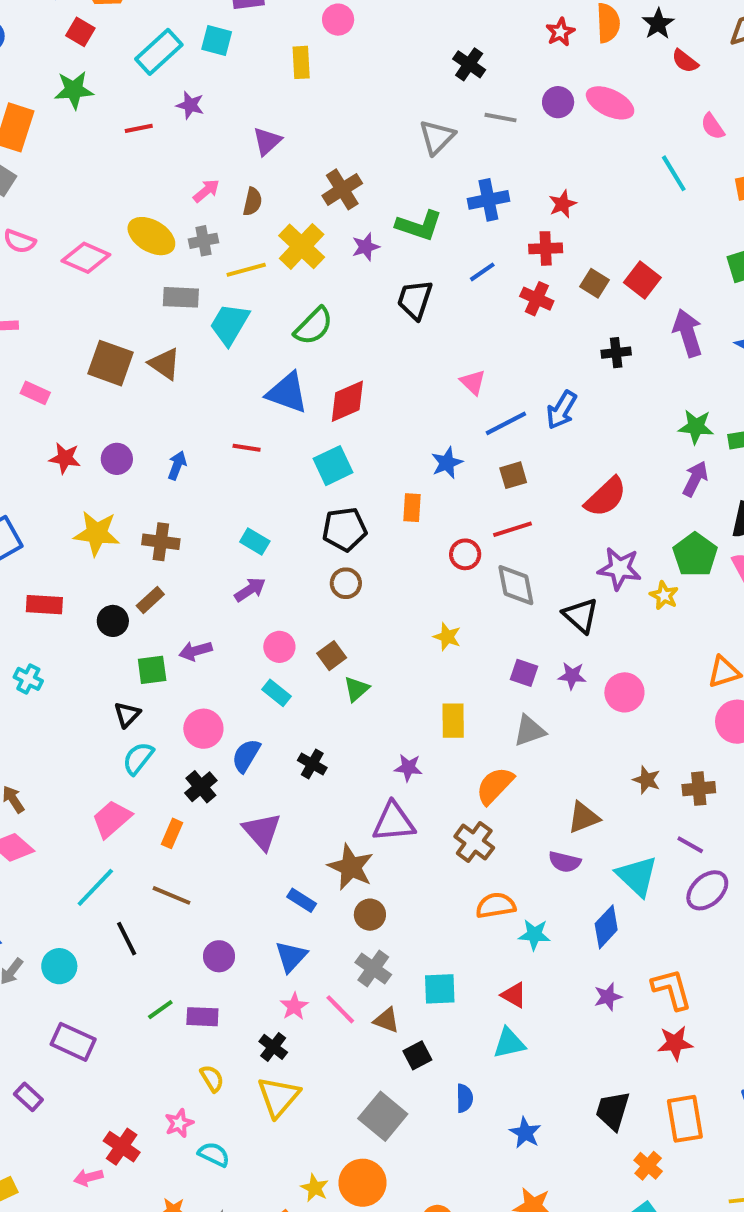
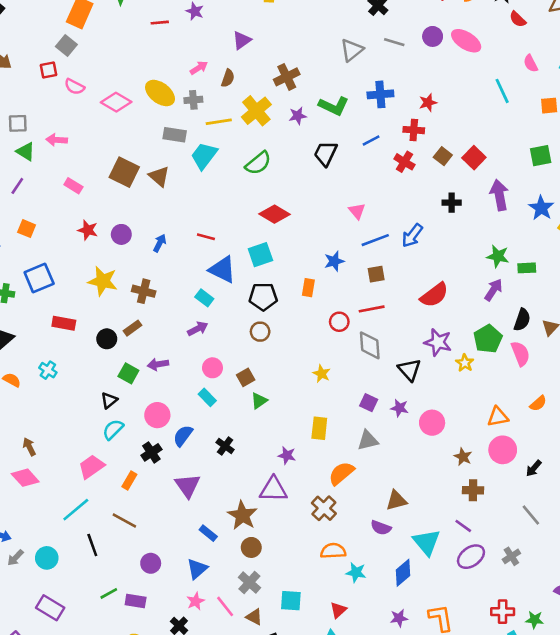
blue triangle: (287, 393) -> (223, 270), moved
red diamond: (347, 401) -> (274, 214), turned 48
green square: (152, 670) -> (128, 373), turned 30
brown star: (647, 780) -> (463, 457), moved
red triangle: (514, 995) -> (338, 610), turned 42

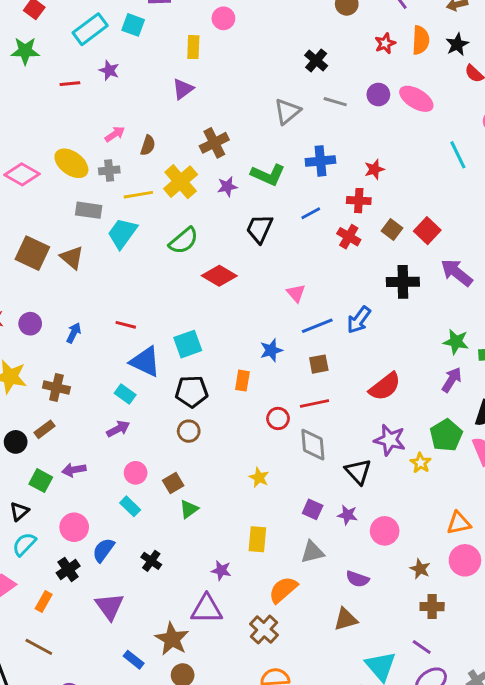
purple triangle: (242, 40) -> (183, 89), moved
purple arrow: (499, 195) -> (457, 273), turned -40
black cross: (452, 203) -> (403, 282), size x1.5
red diamond: (274, 214) -> (219, 276), moved
purple semicircle: (381, 528) -> (358, 579), moved

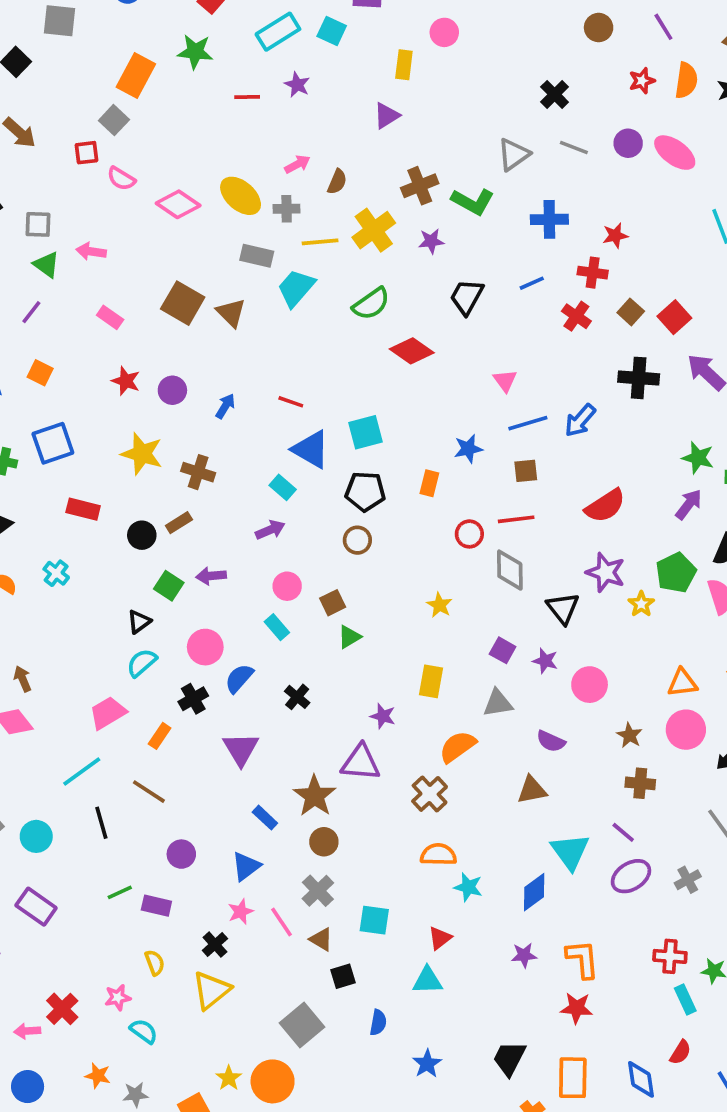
green L-shape: (268, 175) -> (473, 202), moved

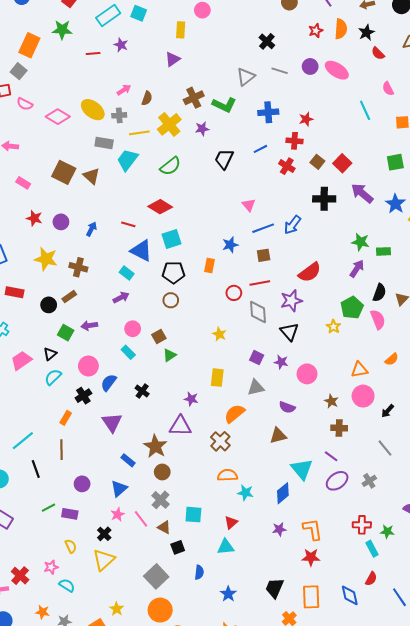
red diamond: (412, 351) -> (160, 207), moved
purple star: (606, 572) -> (291, 301), moved, turned -30
pink trapezoid: (108, 713) -> (21, 360), moved
brown line: (149, 792) -> (61, 450), turned 60
orange circle: (273, 1081) -> (160, 610), moved

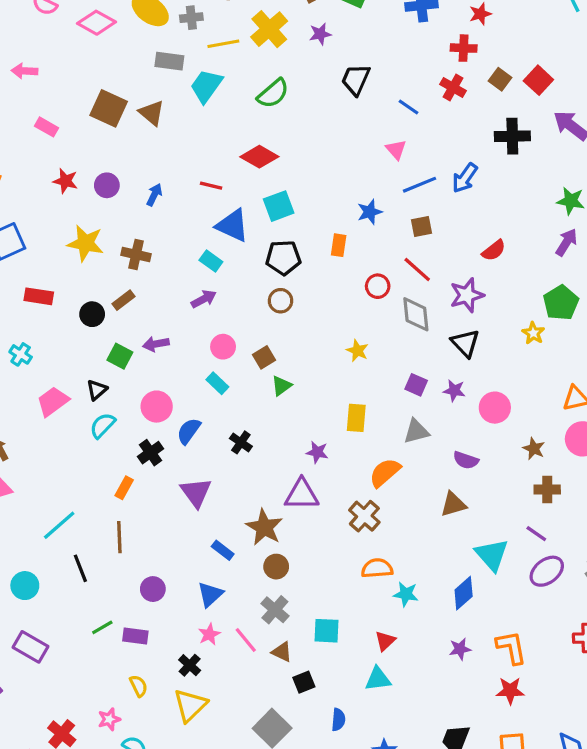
blue line: (260, 149) -> (408, 107), moved, turned 64
red semicircle: (310, 272) -> (494, 250), size x0.7
red line: (260, 283) -> (417, 269), turned 54

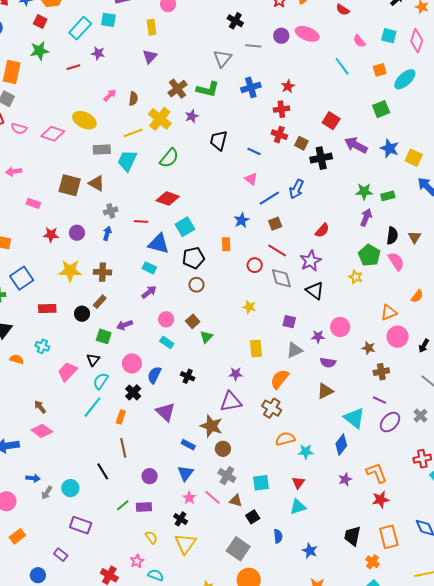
gray cross: (191, 18) -> (111, 211), moved
brown square: (500, 79) -> (301, 143), moved
purple star: (454, 391) -> (318, 337), moved
cyan line: (59, 525) -> (92, 407), moved

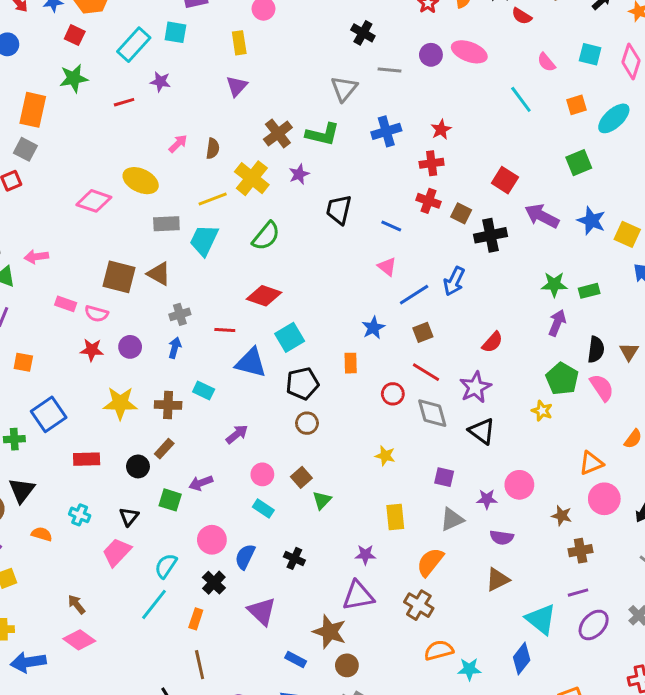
pink semicircle: (19, 129) -> (96, 314), moved
cyan rectangle: (149, 268) -> (204, 390), moved
black triangle: (93, 360) -> (129, 517), moved
purple line: (379, 400) -> (578, 593), turned -40

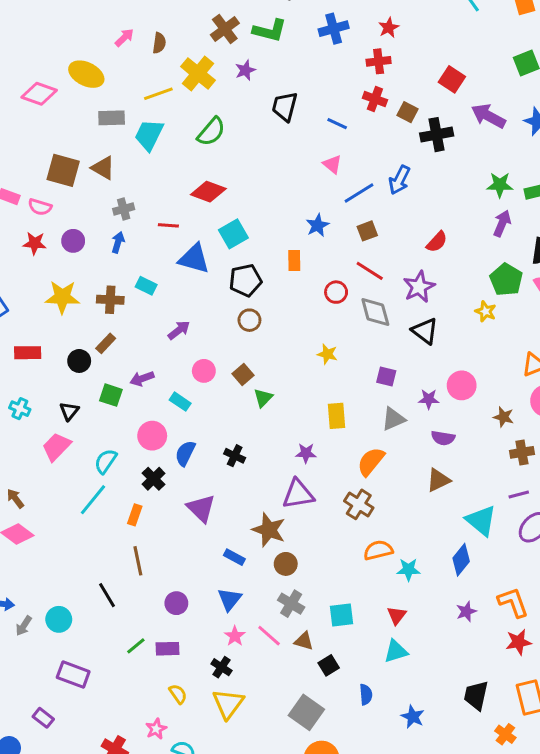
cyan rectangle: (263, 508) -> (180, 402), moved

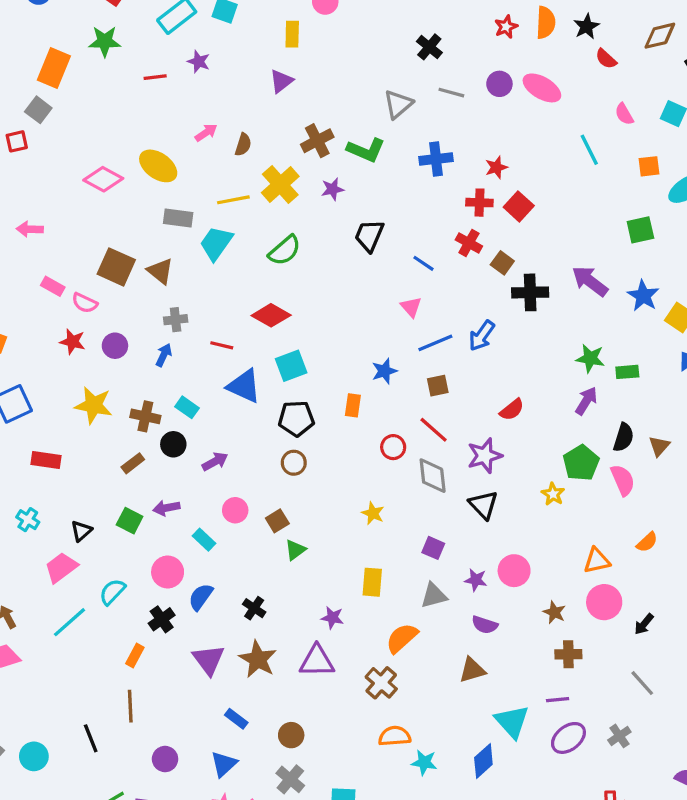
red square: (452, 79) -> (519, 206), moved
black circle: (79, 361) -> (173, 444), moved
cyan line: (93, 500) -> (69, 622), moved
brown star: (269, 530) -> (258, 659), moved

